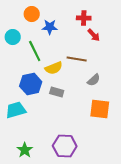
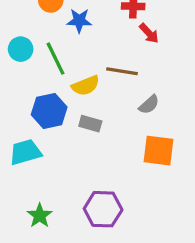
cyan circle: (13, 37) -> (21, 49), moved

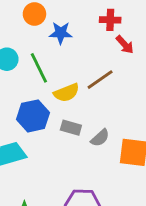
brown line: (122, 71) -> (100, 80), turned -44
gray semicircle: (149, 105) -> (100, 138), moved

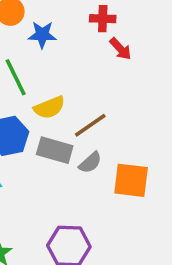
brown line: (100, 80) -> (90, 125), moved
gray rectangle: (71, 128) -> (55, 150), size x1.4

